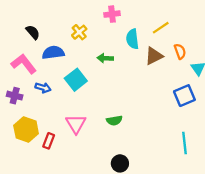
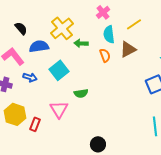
pink cross: (112, 14) -> (103, 12), moved, turned -32
yellow cross: (79, 32) -> (62, 28), size x1.6
orange semicircle: (180, 51) -> (105, 55), moved
green arrow: (105, 58) -> (81, 43), moved
green semicircle: (114, 120) -> (81, 93), moved

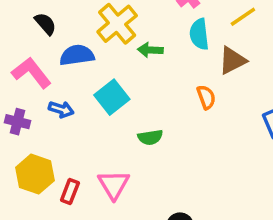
orange semicircle: (105, 55) -> (206, 97), moved
pink triangle: (59, 109) -> (114, 185), moved

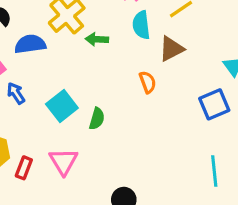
cyan square: (112, 97) -> (62, 106), moved
blue arrow: (61, 109) -> (16, 93), turned -140
green semicircle: (150, 137) -> (97, 119), turned -65

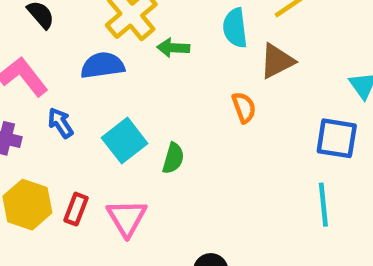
blue semicircle: (30, 44) -> (102, 65), moved
blue square: (214, 104) -> (337, 138), turned 32
red rectangle: (24, 168) -> (76, 209), moved
cyan line: (214, 171) -> (323, 205), moved

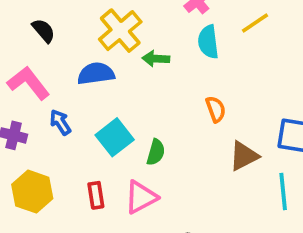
brown triangle: (277, 61) -> (244, 156), moved
red rectangle: (76, 209) -> (96, 195), moved, turned -30
pink triangle: (127, 218) -> (141, 197), moved, turned 33

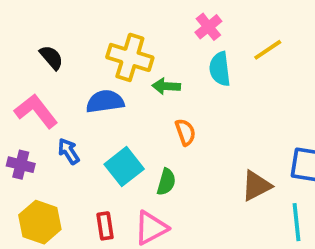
yellow cross: (120, 31) -> (130, 57), turned -33
orange semicircle: (216, 109) -> (185, 132), moved

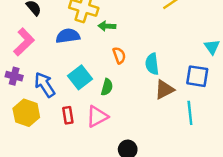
cyan semicircle: (220, 69) -> (152, 64), moved
pink L-shape: (36, 111) -> (24, 42), turned 84
blue arrow: (69, 151) -> (45, 85), moved, size x1.5

